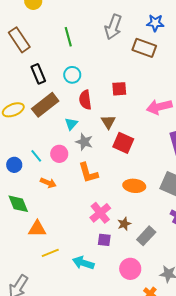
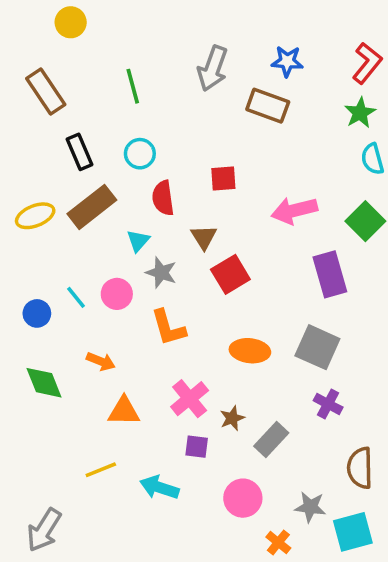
red square: (123, 143) -> (230, 274), turned 35
orange arrow: (48, 183) -> (101, 361), moved
orange triangle: (37, 229) -> (124, 411), moved

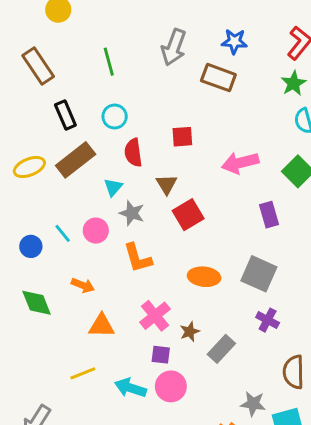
purple rectangle: (330, 274) -> (269, 215), size x0.7
pink circle: (243, 498) -> (171, 386), moved

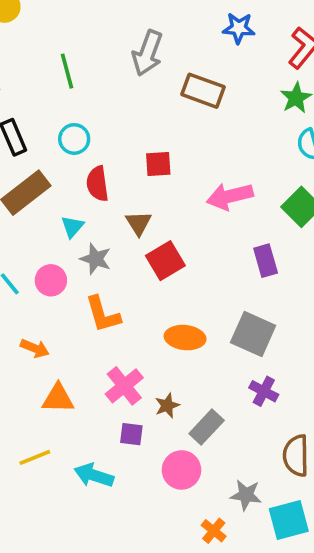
blue star: (234, 41) -> (239, 28), moved
pink circle: (171, 386) -> (181, 470), moved

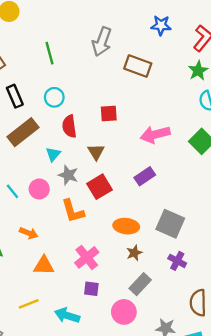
red square: (165, 261) -> (100, 187), moved
purple rectangle: (266, 261) -> (145, 176), moved, turned 72
brown star: (167, 406) -> (134, 253), moved

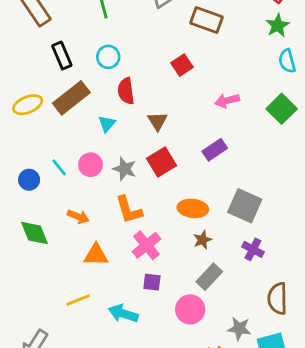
red square: (109, 114) -> (182, 65), moved, turned -30
pink arrow: (155, 134) -> (227, 101), size x0.7
gray star: (68, 175) -> (125, 169), moved
orange L-shape: (73, 211) -> (129, 210), moved

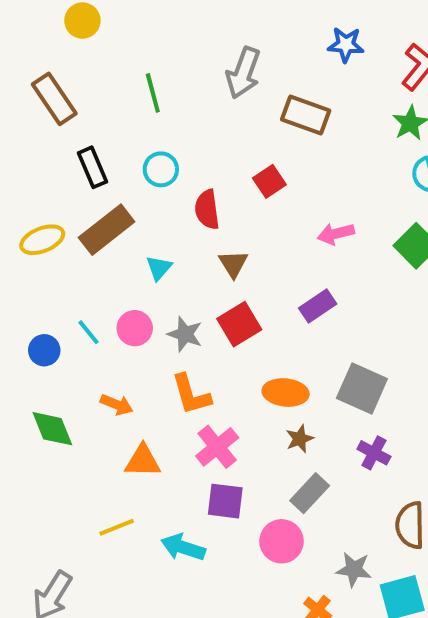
red semicircle: (126, 91) -> (207, 210), moved
purple square: (152, 282) -> (225, 501), size x1.4

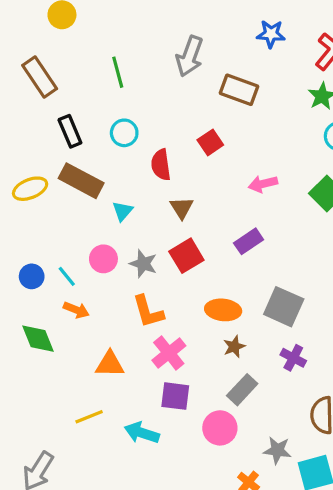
brown rectangle: (107, 230) -> (81, 181), turned 66
cyan line: (88, 332) -> (67, 276), moved
orange arrow: (117, 405) -> (76, 310), moved

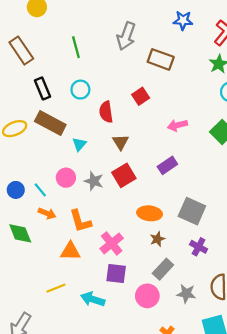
orange L-shape: (148, 312) -> (80, 221), moved
gray star: (277, 450) -> (186, 294), moved

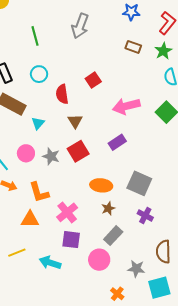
brown rectangle: (161, 59) -> (133, 47), moved, size x0.7
pink arrow: (177, 125) -> (126, 106), size x1.5
gray star: (186, 294) -> (136, 269), moved

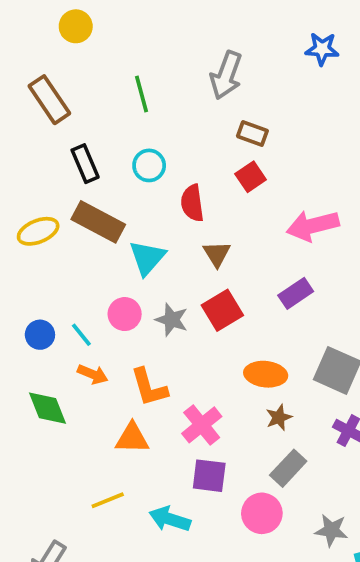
brown rectangle: (133, 47) -> (252, 134), moved
cyan triangle: (38, 123) -> (147, 258), size x1.5

